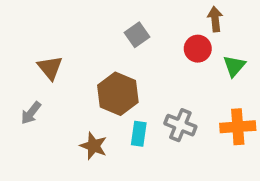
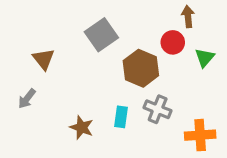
gray square: (137, 35) -> (101, 35), moved, size x1.5
brown hexagon: (118, 94) -> (141, 68), moved
orange cross: (238, 127) -> (200, 135), moved

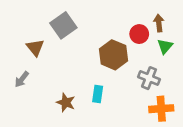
brown arrow: (188, 17) -> (159, 23), moved
gray square: (101, 35) -> (63, 25), moved
gray cross: (158, 109) -> (149, 78), moved

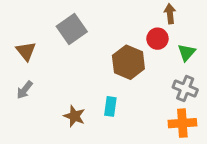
brown arrow: (159, 23) -> (170, 14), moved
brown triangle: (35, 47) -> (26, 51), moved
gray cross: (149, 78) -> (185, 88), moved

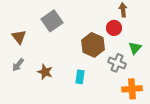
green triangle: (187, 52) -> (135, 48), moved
gray cross: (185, 88) -> (117, 63), moved
brown star: (74, 116) -> (45, 72), moved

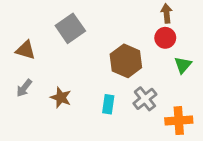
red circle: (114, 28) -> (165, 38), moved
brown triangle: (19, 37) -> (26, 50), turned -35
gray cross: (117, 63) -> (145, 99), moved, turned 30

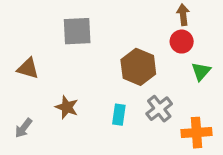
gray square: (70, 28) -> (77, 31), turned 32
brown triangle: (26, 50) -> (28, 68), moved
gray arrow: (24, 88) -> (23, 128), moved

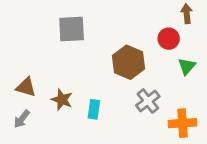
brown arrow: (183, 15) -> (187, 14), moved
brown triangle: (28, 68) -> (26, 87), moved
cyan rectangle: (119, 115) -> (94, 109), moved

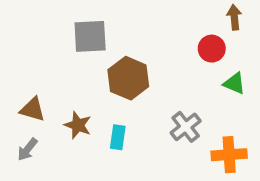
brown hexagon: (128, 62) -> (128, 78), moved
green triangle: (187, 66) -> (234, 83), turned -48

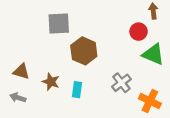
green triangle: (234, 83) -> (153, 54), size x1.5
gray arrow: (27, 149) -> (18, 98), turned 70
orange cross: (229, 155) -> (150, 101), turned 30

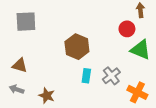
gray square: (59, 24) -> (26, 22), moved
brown star: (51, 82) -> (47, 96), moved
cyan rectangle: (77, 90) -> (86, 76), moved

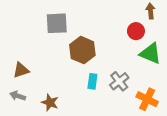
gray square: (26, 22) -> (57, 23), moved
brown triangle: (20, 65) -> (21, 70), turned -35

